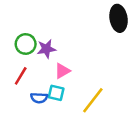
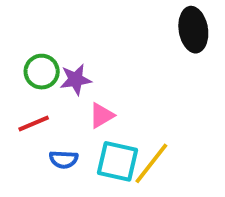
red line: (21, 76) -> (34, 123), turned 36
cyan square: (56, 93) -> (117, 161), moved, size x1.5

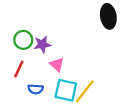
pink triangle: (102, 115) -> (57, 65), turned -48
red line: (34, 123) -> (19, 69), turned -42

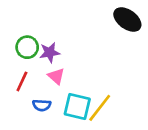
black ellipse: (108, 16) -> (127, 20), turned -45
pink triangle: (57, 65) -> (56, 76), moved

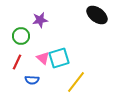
purple star: (50, 52) -> (40, 20), moved
cyan square: (77, 107) -> (59, 58), moved, turned -30

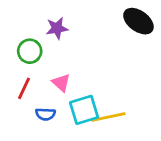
cyan square: (59, 58) -> (84, 110), moved
yellow line: (76, 82) -> (108, 117), turned 40

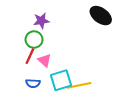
green circle: (30, 51) -> (34, 40), moved
red line: (24, 88) -> (30, 56), moved

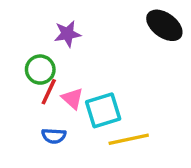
green circle: (34, 40) -> (40, 70), moved
cyan square: (61, 80) -> (103, 110), moved

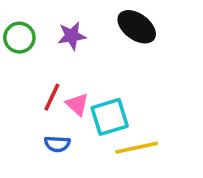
black ellipse: (164, 25) -> (137, 27), moved
green circle: (40, 70) -> (19, 38), moved

